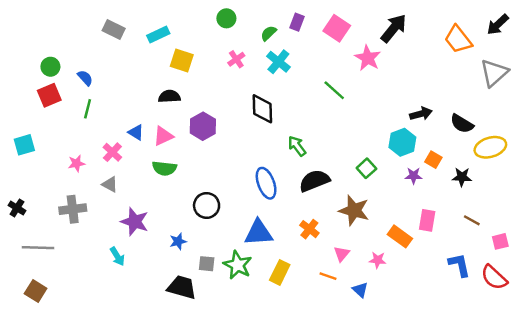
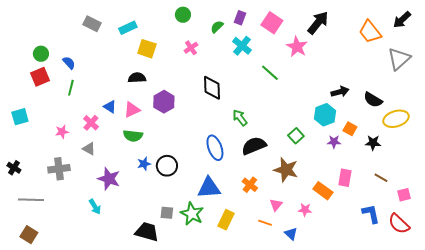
cyan cross: (278, 62) -> (242, 46), moved
blue star: (178, 241) -> (144, 164), moved

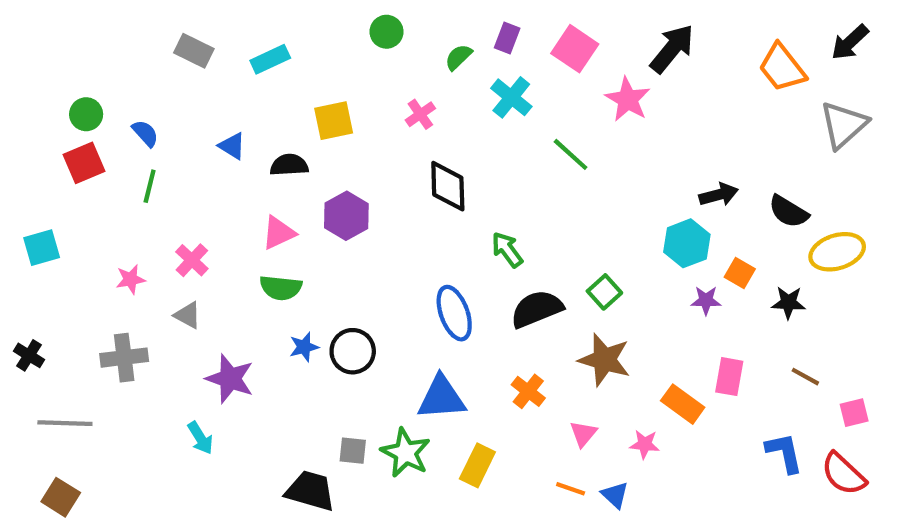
pink cross: (191, 48) -> (420, 114), moved
yellow square: (147, 49) -> (334, 121), moved, turned -30
blue triangle: (110, 107) -> (232, 146), moved
green square: (296, 136) -> (604, 292), moved
orange line: (265, 223) -> (571, 489), moved

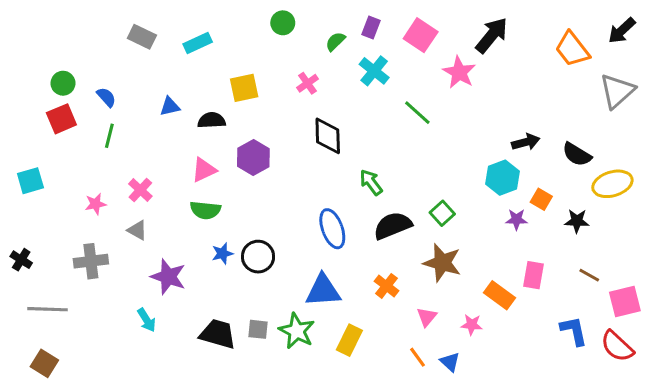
blue triangle: (232, 146) -> (170, 106), turned -45
pink square: (854, 413) -> (625, 301), size x1.5
orange line: (571, 489) -> (417, 357), turned 35
black trapezoid: (310, 491) -> (218, 334), moved

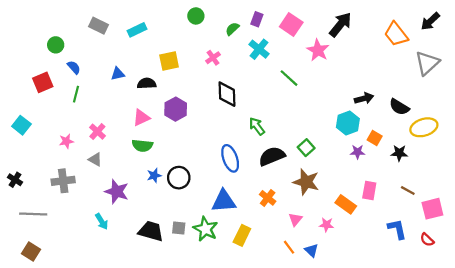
green circle: (63, 83) -> (56, 45), moved
cyan square: (30, 181) -> (21, 125), turned -36
red semicircle: (617, 346) -> (427, 240), size x0.6

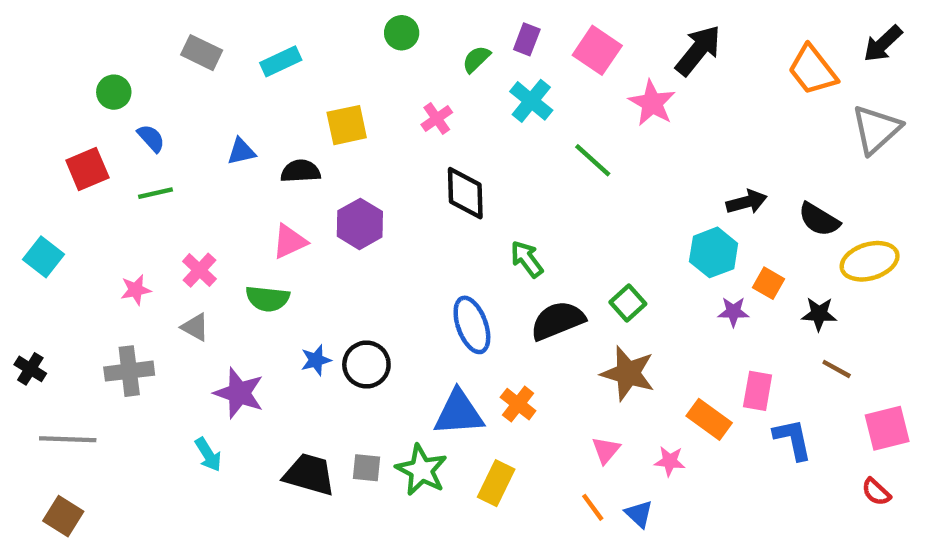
green line: (76, 94) -> (156, 193), turned 63
green semicircle: (142, 145) -> (268, 299), moved
brown line: (408, 190) -> (837, 369), moved
orange cross: (268, 198) -> (518, 404), moved
blue L-shape: (397, 229) -> (793, 439), moved

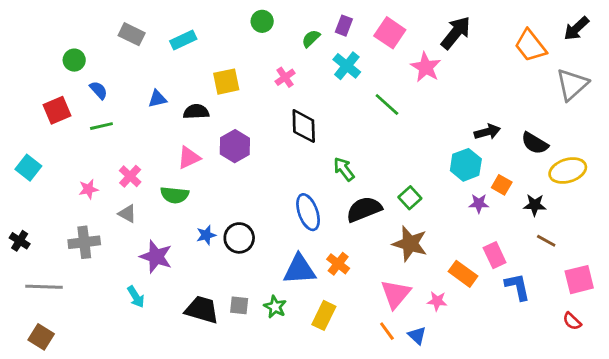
pink rectangle: (758, 391) -> (495, 255), turned -35
pink triangle: (606, 450) -> (396, 294), size x1.6
green star: (421, 470) -> (275, 307), size x0.7

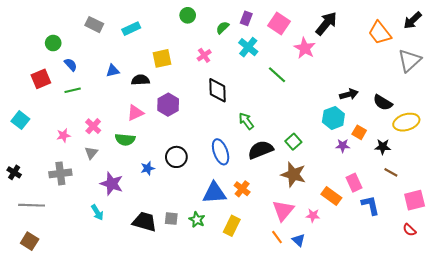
gray triangle: (127, 214) -> (91, 153), turned 40
black circle: (239, 238) -> (176, 157), moved

